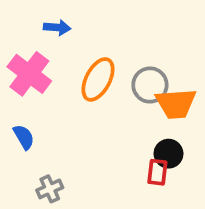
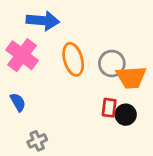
blue arrow: (57, 28) -> (43, 21), size x1.6
orange ellipse: (98, 79) -> (73, 59), turned -44
red rectangle: (157, 172) -> (109, 108), moved

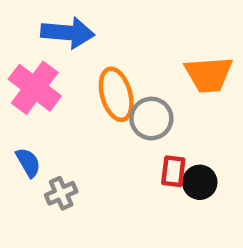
gray circle: (112, 63) -> (151, 119), moved
orange trapezoid: (131, 77) -> (209, 75), moved
gray cross: (37, 141) -> (61, 193), moved

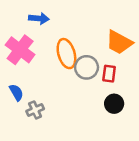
blue arrow: (68, 33) -> (39, 18), size x0.7
orange trapezoid: (209, 75) -> (119, 42), turned 32
red rectangle: (173, 171) -> (109, 74), moved

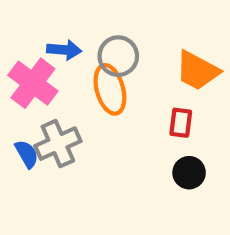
blue arrow: (39, 18) -> (64, 50), moved
gray circle: (87, 67) -> (118, 56), moved
gray cross: (35, 110) -> (58, 144), moved, size x1.5

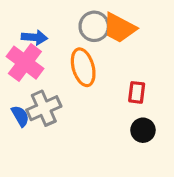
blue arrow: (64, 50) -> (34, 37), moved
gray circle: (118, 56) -> (94, 26), moved
orange trapezoid: (197, 71) -> (119, 28), moved

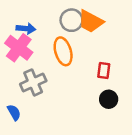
blue semicircle: (20, 116) -> (14, 112), moved

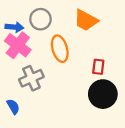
gray circle: (71, 20) -> (40, 19), moved
blue arrow: (26, 29) -> (14, 27), moved
black circle: (109, 99) -> (103, 94), size x1.6

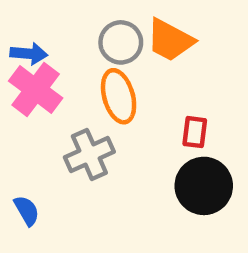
gray circle: (40, 19) -> (121, 42), moved
gray cross: (31, 78) -> (89, 155), moved

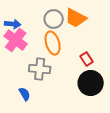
red rectangle: (195, 132) -> (87, 59), turned -40
gray cross: (89, 155) -> (40, 69), turned 30
blue semicircle: (27, 211) -> (25, 94), moved

